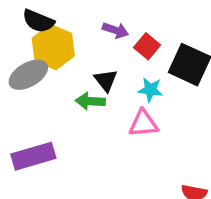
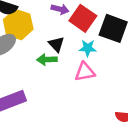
red square: (147, 46) -> (83, 18), size x1.5

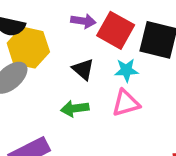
green arrow: (47, 60) -> (75, 108), moved

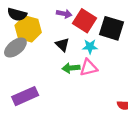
green arrow: (75, 108) -> (71, 68), moved

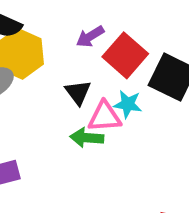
purple arrow: (64, 14) -> (90, 37), turned 128
pink triangle: (89, 68) -> (105, 117), moved

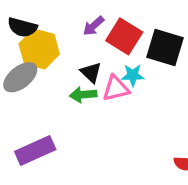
green arrow: (87, 138) -> (83, 95), moved

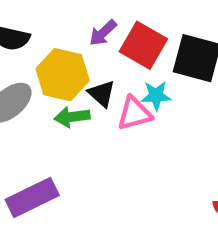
yellow hexagon: (39, 49) -> (63, 75), moved
green arrow: (83, 95) -> (72, 117), moved

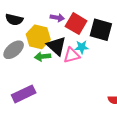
purple arrow: (103, 33) -> (57, 18), turned -128
black triangle: (102, 94) -> (56, 46), size x1.5

